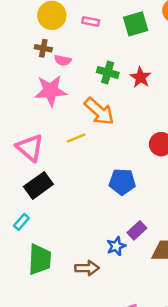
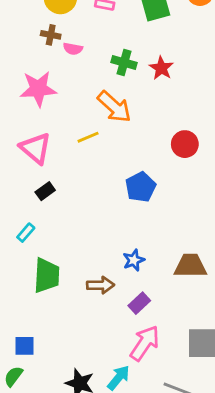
pink star: (51, 91) -> (38, 89), moved
blue pentagon: (122, 182) -> (141, 187), turned -30
black rectangle: (38, 185) -> (45, 191), size x0.6
purple rectangle: (137, 230) -> (139, 303), moved

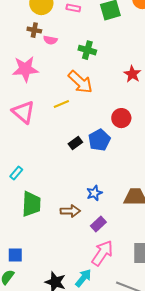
red star: (161, 68) -> (132, 74), moved
red circle: (185, 144) -> (121, 118), moved
black rectangle: (45, 191) -> (75, 143), moved

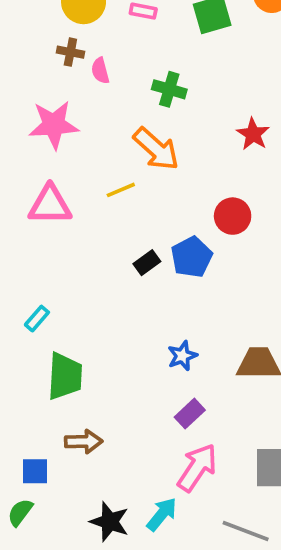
pink semicircle: (50, 40) -> (100, 71), turned 64
pink triangle: (23, 112) -> (50, 205), turned -40
brown arrow: (70, 211) -> (84, 442), moved

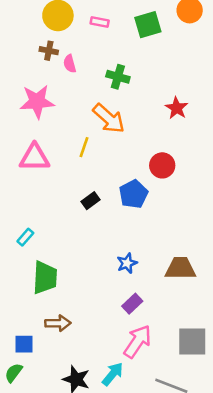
yellow line: (121, 190) -> (84, 147), turned -48
black rectangle: (147, 263) -> (91, 201), moved

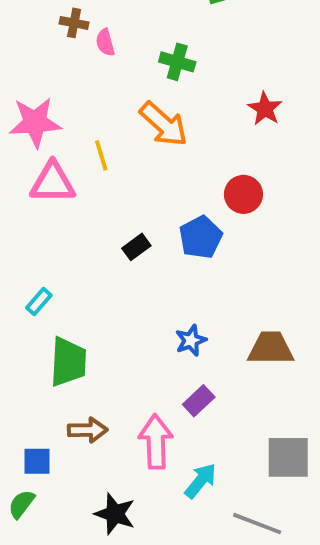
pink star: (37, 102) -> (35, 122), moved
yellow line: (84, 147) -> (101, 155), moved, turned -36
pink arrow: (137, 341) -> (156, 442), moved, turned -36
cyan arrow: (113, 374) -> (201, 481), moved

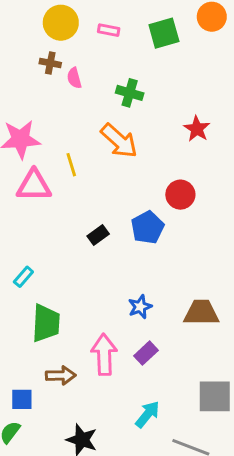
pink arrow: (156, 442) -> (104, 355), moved

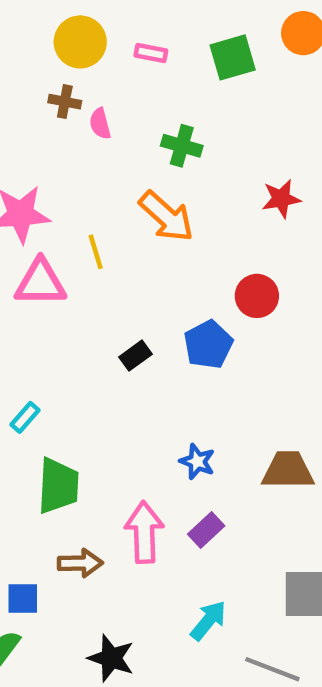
red star: (197, 129) -> (281, 199), turned 30
blue star: (140, 307) -> (197, 462), turned -30

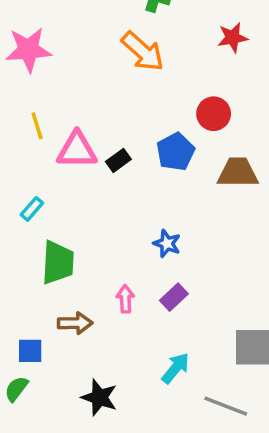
yellow line: (96, 252) -> (37, 126), moved
pink triangle: (40, 283) -> (77, 150), moved
brown trapezoid: (288, 470) -> (238, 173), moved
pink arrow: (144, 532) -> (125, 299), size x0.6

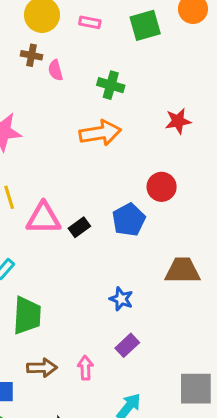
orange arrow: (143, 51) -> (100, 133), turned -51
brown trapezoid: (238, 173) -> (182, 271), moved
pink arrow: (125, 299) -> (85, 368), moved

